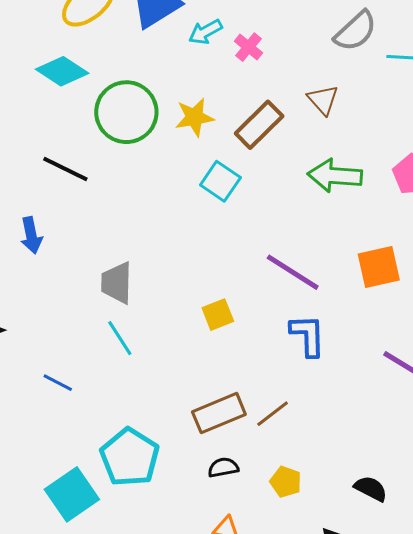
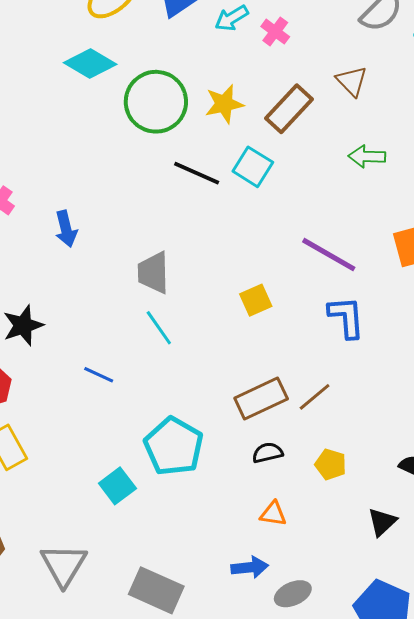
black line: (65, 169) -> (197, 173), moved
green arrow: (335, 176) -> (367, 156), size x0.7
cyan square: (72, 494) -> (117, 486), size x0.7

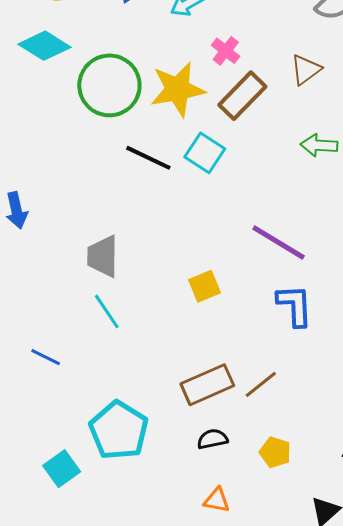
pink cross: (275, 32) -> (226, 51), moved
brown triangle: (352, 81) -> (306, 70), turned 36
yellow star: (224, 104) -> (178, 89), size x1.4

